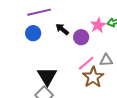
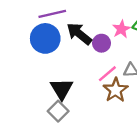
black arrow: (62, 29) -> (79, 34), size x1.6
blue circle: (33, 33) -> (45, 38), size x1.6

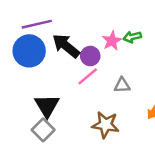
pink line: (107, 74) -> (88, 76), moved
brown star: (116, 90) -> (106, 125), moved, turned -30

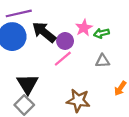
green arrow: (132, 37) -> (101, 33), moved
gray triangle: (122, 85) -> (103, 61), moved

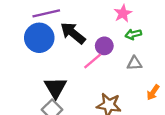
pink star: (84, 28) -> (123, 13), moved
purple circle: (65, 41) -> (104, 46), moved

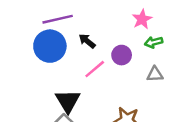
black arrow: (73, 33) -> (87, 41), size x0.6
pink line: (93, 61) -> (95, 69), moved

